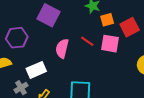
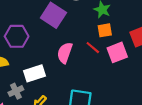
orange square: (107, 20) -> (105, 30), moved
pink square: (110, 44) -> (117, 52), turned -36

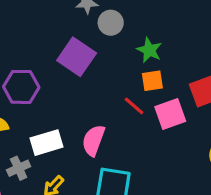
pink semicircle: (65, 53) -> (94, 140), moved

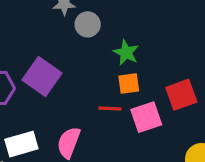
purple square: (77, 57) -> (42, 77), moved
red line: (134, 106) -> (110, 109), turned -40

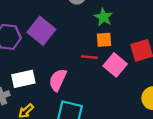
pink square: (146, 117) -> (115, 65), turned -35

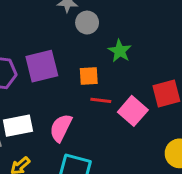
purple square: (41, 31) -> (42, 66), turned 36
orange square: (104, 40) -> (89, 76), moved

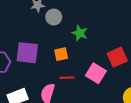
purple square: (42, 66) -> (27, 53), turned 30
red line: (101, 100) -> (67, 78), moved

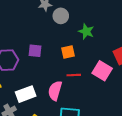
purple square: (27, 53) -> (35, 51), size x0.6

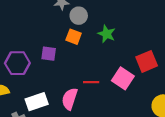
orange square: (68, 52) -> (74, 37), moved, turned 32

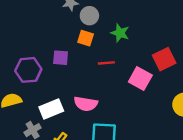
red line: (91, 82) -> (106, 63), moved
pink semicircle: (70, 99) -> (86, 104), turned -95

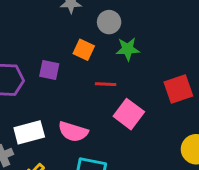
gray circle: (89, 16) -> (109, 22), moved
green star: (120, 33) -> (128, 49), turned -30
pink square: (140, 78) -> (129, 114), moved

